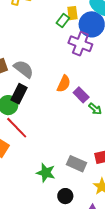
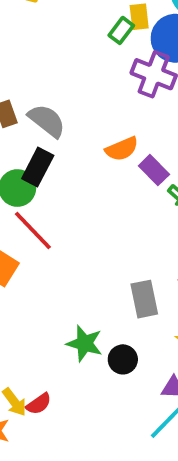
orange semicircle: (64, 84) -> (122, 149), turned 42
gray rectangle: (76, 164) -> (144, 299), turned 54
green star: (46, 173) -> (85, 343), moved

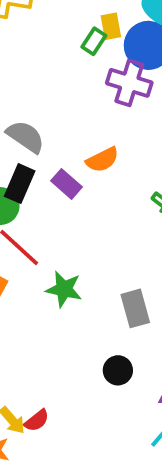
purple rectangle: (154, 170) -> (67, 184), moved
green star: (85, 343) -> (64, 289), moved

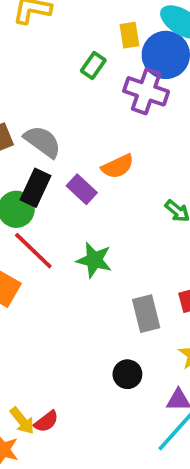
green rectangle: (94, 41) -> (93, 65), moved
green star: (64, 289) -> (94, 260), moved

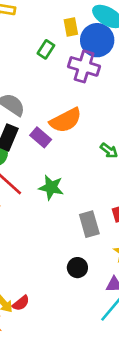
orange semicircle: (118, 166) -> (66, 120), size x1.4

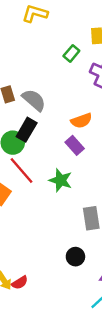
orange semicircle: (66, 120) -> (81, 121), size x0.7
purple rectangle: (41, 137) -> (75, 145), moved

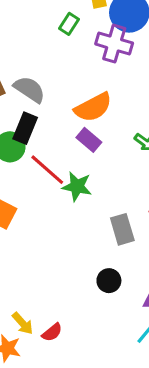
orange semicircle: (81, 121) -> (93, 107), size x1.4
red line: (21, 171) -> (47, 170), moved
red semicircle: (20, 283) -> (52, 332), moved

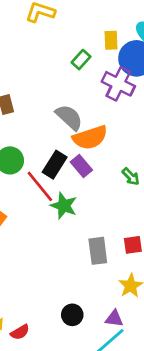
gray semicircle: (29, 89) -> (69, 117), moved
black rectangle: (25, 128) -> (55, 165), moved
black circle: (109, 281) -> (72, 315), moved

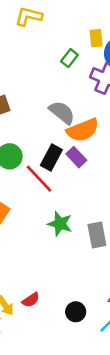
green star: (64, 206) -> (60, 224), moved
black circle: (72, 315) -> (76, 312), moved
red semicircle: (20, 332) -> (31, 300), moved

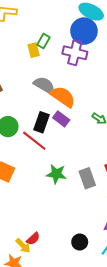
yellow rectangle: (96, 38) -> (34, 50), moved
orange semicircle: (83, 130) -> (63, 97), turned -115
red semicircle: (31, 300) -> (33, 239), moved

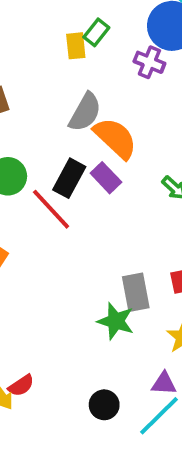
purple cross: (75, 53) -> (149, 62), size x0.7
gray semicircle: (44, 85) -> (85, 112), turned 80
green star: (56, 174) -> (116, 321), moved

